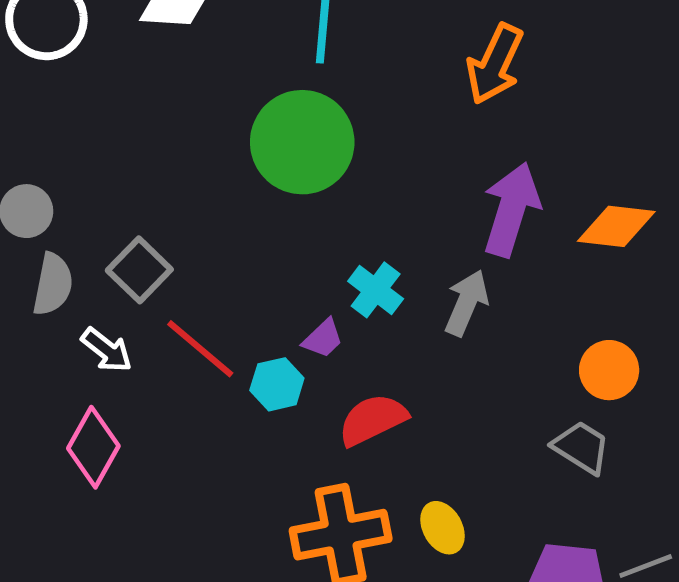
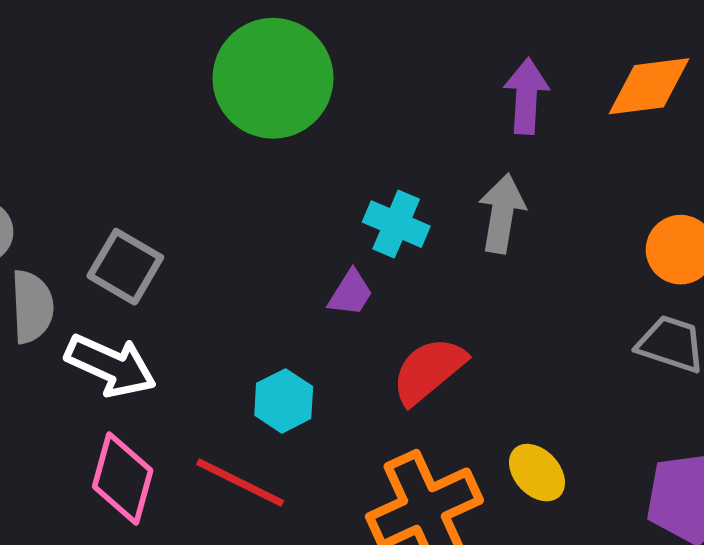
purple arrow: (511, 209) -> (526, 96), size x0.7
red line: (200, 349) -> (240, 483), moved
white arrow: (107, 350) -> (111, 366), size x1.4
cyan hexagon: (277, 384) -> (284, 401), moved

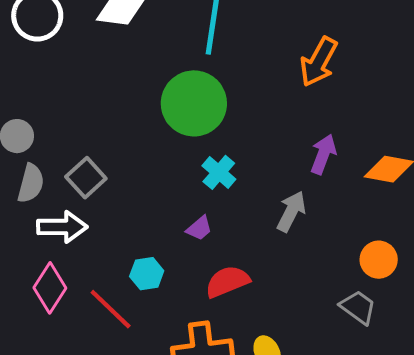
cyan cross: (396, 224) -> (219, 172), moved
white arrow: (111, 366) -> (62, 227), turned -42

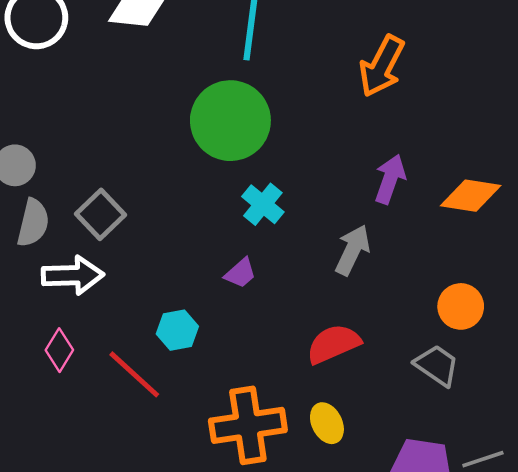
red semicircle: (227, 282) -> (333, 344), moved
pink diamond: (50, 288) -> (59, 350), size x0.7

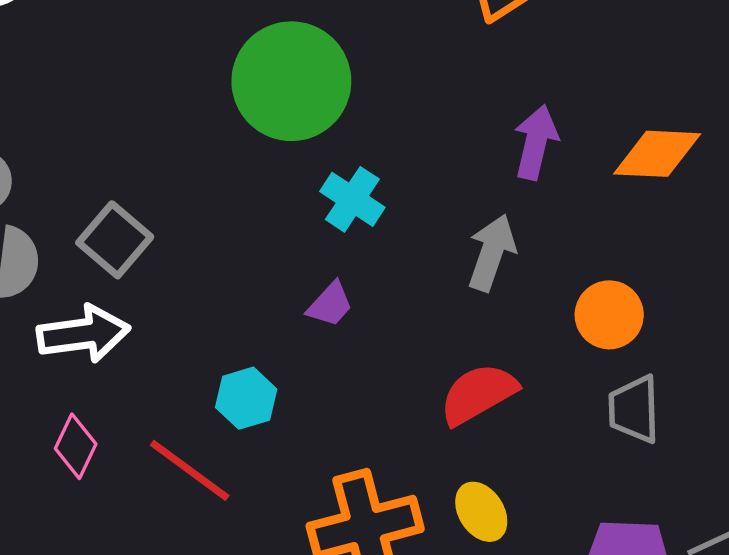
orange circle: (461, 306) -> (609, 315), moved
gray trapezoid: (437, 365) -> (634, 409), turned -120

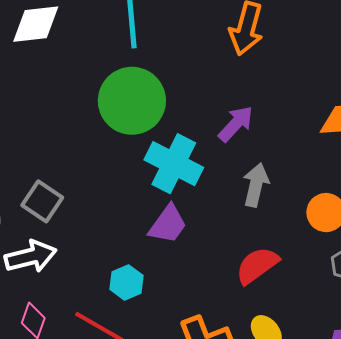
purple arrow: (536, 142) -> (236, 124), moved, turned 36
cyan cross: (352, 199) -> (174, 164), size x1.6
purple trapezoid: (330, 304) -> (168, 224), size x1.5

